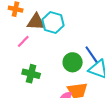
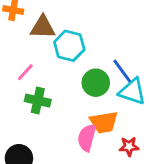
cyan hexagon: (53, 23) -> (69, 46), moved
pink line: (23, 41) -> (25, 72), moved

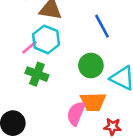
cyan hexagon: (69, 46) -> (46, 39), moved
blue line: (123, 72) -> (102, 26), moved

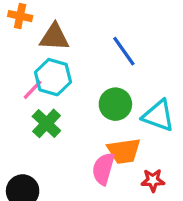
green cross: (37, 74) -> (46, 123), turned 30

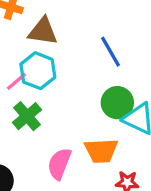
green circle: (115, 104) -> (117, 103), moved
pink semicircle: (103, 169) -> (59, 164), moved

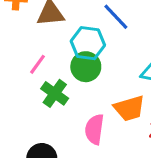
cyan hexagon: (38, 71) -> (88, 43), moved
green circle: (117, 103) -> (86, 67), moved

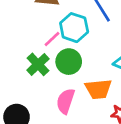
pink line: (37, 64) -> (52, 39), moved
green circle: (86, 67) -> (69, 62), moved

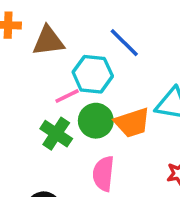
pink line: (52, 39) -> (67, 96), turned 30
orange trapezoid: (98, 89) -> (132, 123), moved

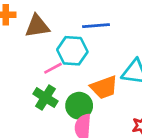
blue line: (124, 43) -> (96, 26), turned -48
green circle: (96, 121) -> (79, 106), moved

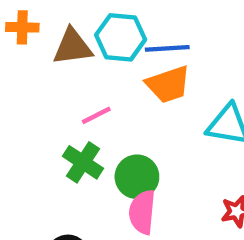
cyan hexagon: (72, 51) -> (121, 37), moved
orange trapezoid: (104, 87) -> (168, 84), moved

